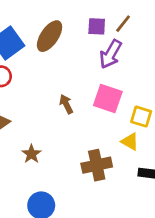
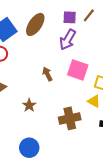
purple arrow: (111, 54) -> (68, 40), moved
brown star: (31, 154) -> (29, 105), moved

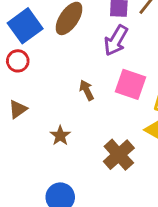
brown cross: (70, 118) -> (119, 155), turned -30

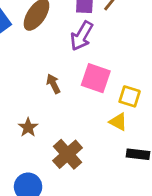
brown cross: (119, 155) -> (68, 154), moved

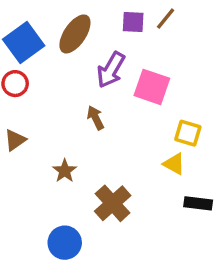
purple arrow: (82, 36) -> (111, 70), moved
pink square: (96, 78) -> (152, 87), moved

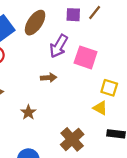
brown arrow: (95, 118) -> (49, 78), turned 112
brown cross: (113, 203) -> (72, 139), moved

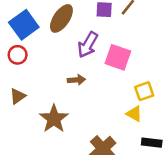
yellow square: (109, 88) -> (144, 91), turned -36
brown star: (28, 112) -> (54, 119), size x1.6

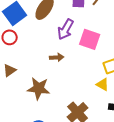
brown star: (54, 119) -> (39, 88), turned -30

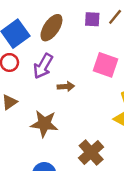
purple arrow: (66, 29) -> (43, 66), moved

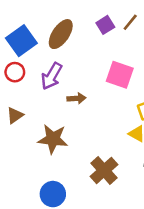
purple square: (92, 19) -> (105, 25), turned -35

